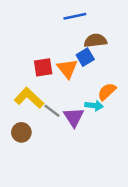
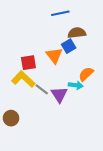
red square: (43, 67) -> (28, 63), moved
brown circle: (21, 132) -> (11, 118), moved

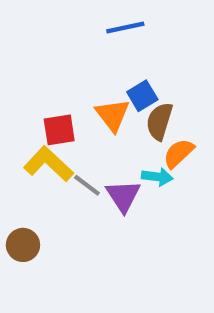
brown semicircle: (77, 33) -> (159, 121), moved, turned -66

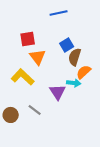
orange triangle: (113, 115) -> (38, 57), moved
red square: (59, 130) -> (28, 39), moved
gray line: (87, 185) -> (35, 110), moved

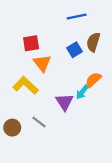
blue line: (59, 13) -> (77, 17), moved
brown semicircle: (75, 57) -> (93, 42), moved
cyan arrow: (74, 83) -> (82, 92), turned 120

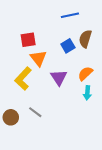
yellow L-shape: (26, 85) -> (23, 79), turned -90
cyan arrow: (82, 92) -> (87, 93), moved, turned -32
purple triangle: (64, 102) -> (59, 78), moved

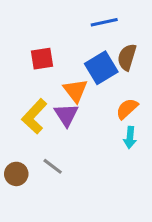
blue square: (68, 46) -> (101, 68), size x1.5
orange triangle: (38, 58) -> (75, 91), moved
purple triangle: (59, 78) -> (66, 115), moved

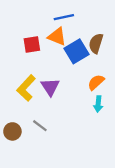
blue line: (104, 22) -> (64, 17), moved
orange triangle: (75, 91) -> (57, 37), moved, turned -30

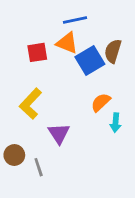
orange semicircle: (96, 82) -> (101, 102), moved
purple triangle: (50, 87) -> (59, 133), moved
gray line: (40, 126) -> (39, 167), moved, turned 35

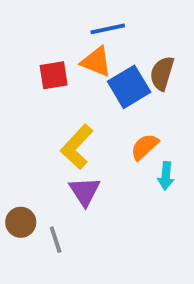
yellow L-shape: (30, 104) -> (77, 147), moved

